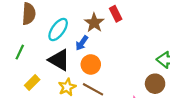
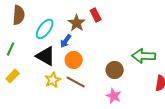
yellow rectangle: (32, 83) -> (13, 76), moved
brown circle: (155, 84) -> (115, 70), moved

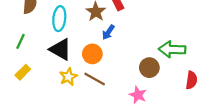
cyan ellipse: (45, 29) -> (59, 19), turned -30
blue arrow: (66, 41) -> (108, 32), moved
brown circle: (115, 70) -> (149, 68), moved

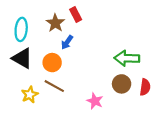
brown circle: (149, 68) -> (122, 84), moved
yellow star: (68, 77) -> (30, 95), moved

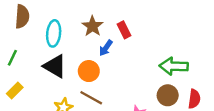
red rectangle: (76, 14) -> (124, 30), moved

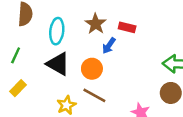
red rectangle: (124, 30) -> (127, 27), turned -49

